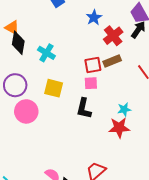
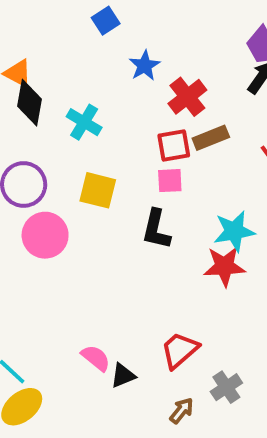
blue star: (94, 18) -> (144, 66), moved
red cross: (113, 36) -> (187, 97), moved
cyan star: (124, 109) -> (234, 231), size x1.5

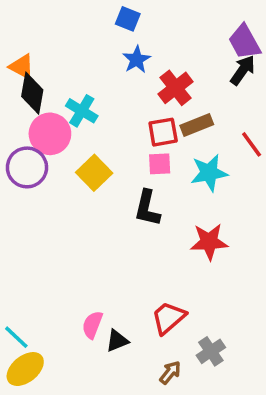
blue square: (106, 21) -> (128, 19), moved, turned -35
yellow square: (98, 190) -> (94, 173), turned 32
cyan star: (234, 231) -> (209, 173), moved
pink circle: (45, 235) -> (50, 134), moved
pink semicircle: (96, 358) -> (92, 325), turned -108

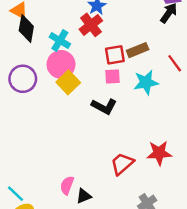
red cross: (175, 88) -> (91, 25), moved
pink circle: (50, 134) -> (61, 64), moved
black L-shape: (147, 208) -> (104, 106), turned -75
red star: (209, 242) -> (159, 153), moved
red trapezoid: (168, 318) -> (122, 164), moved

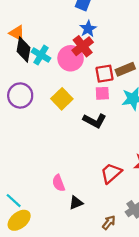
cyan cross: (60, 41) -> (41, 55), moved
pink circle: (61, 64) -> (71, 58), moved
pink semicircle: (67, 185) -> (59, 183), moved, turned -42

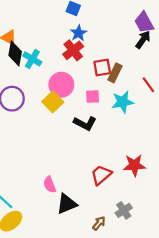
pink circle: (71, 58) -> (61, 85), moved
brown rectangle: (125, 69) -> (115, 73), turned -42
red square: (104, 74) -> (102, 67), moved
black triangle: (76, 203) -> (67, 204), size x1.5

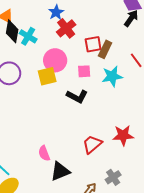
blue star: (79, 33) -> (56, 12), moved
yellow square: (53, 102) -> (47, 76), turned 30

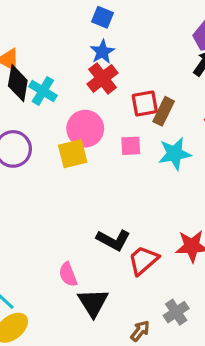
blue star: (56, 12) -> (102, 52), moved
black L-shape: (77, 96) -> (113, 240), moved
black triangle: (60, 171) -> (93, 303), turned -40

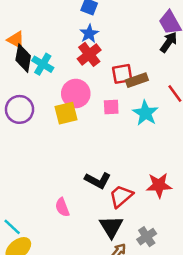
brown rectangle: (164, 111) -> (137, 80), turned 45
cyan star: (175, 154) -> (145, 113), turned -30
black triangle: (93, 303) -> (111, 227), moved

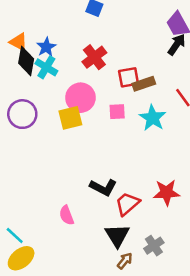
blue star: (89, 34) -> (46, 47), moved

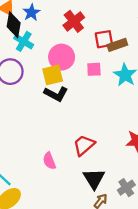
cyan cross: (46, 67) -> (24, 41), moved
black L-shape: (103, 187) -> (56, 94), moved
red trapezoid: (127, 204) -> (84, 145), moved

